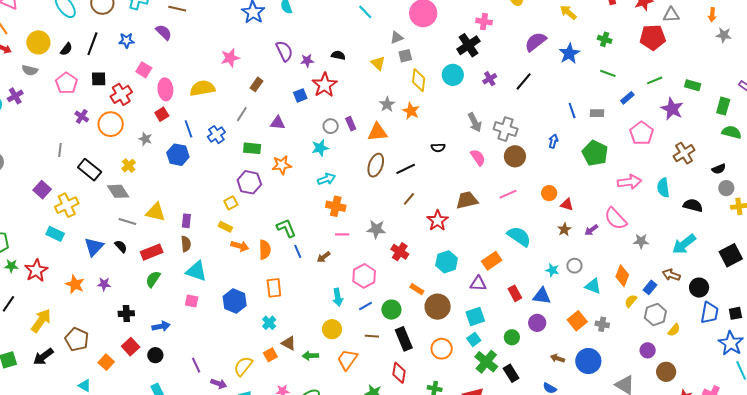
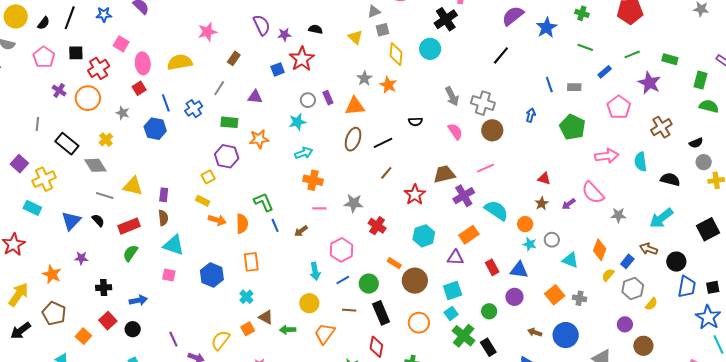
purple cross: (490, 79) -> (464, 196), moved, size x1.5
orange circle: (549, 193) -> (525, 224), moved
orange star: (75, 284) -> (52, 274), moved

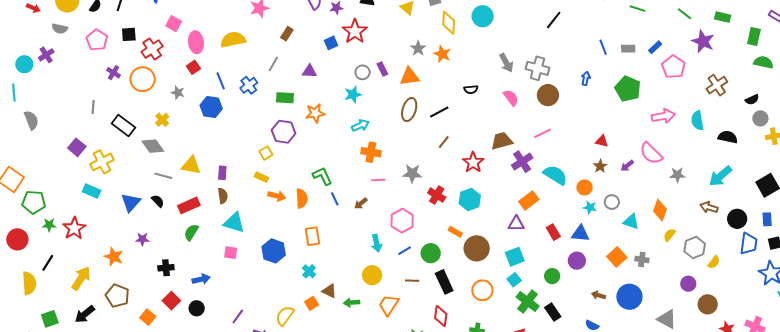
green line: (632, 54) -> (685, 14), turned 63
blue rectangle: (605, 72) -> (655, 47), moved
cyan hexagon: (424, 236) -> (470, 199), moved
blue rectangle: (627, 261) -> (767, 219), moved, turned -40
purple line: (173, 339) -> (238, 317), turned 63

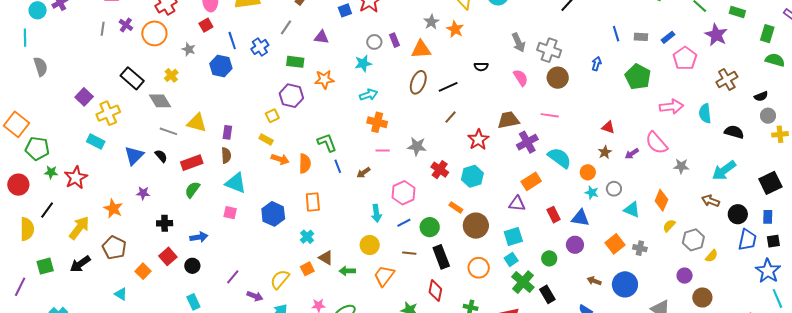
gray line: (93, 107) -> (103, 29), moved
pink line: (543, 133) -> (550, 115), turned 30

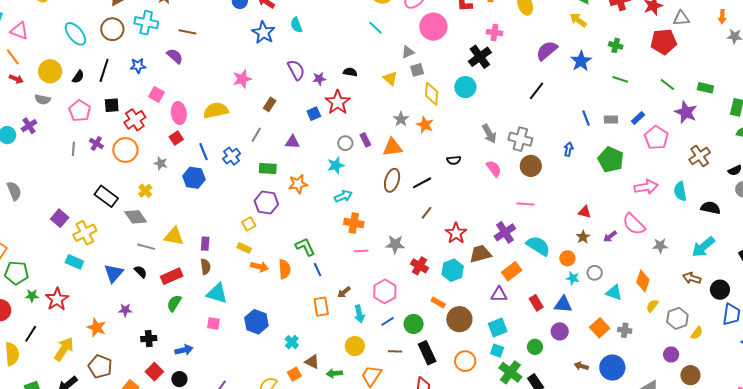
brown trapezoid: (508, 120) -> (480, 254), moved
brown arrow: (363, 173) -> (344, 292), moved
orange rectangle: (313, 202) -> (321, 307), moved
cyan square: (511, 259) -> (497, 351), turned -32

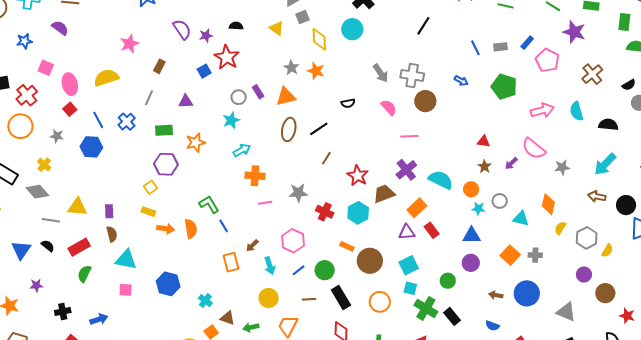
blue arrow: (569, 149) -> (461, 81), turned 112
pink line: (525, 204) -> (409, 136), moved
red rectangle: (536, 303) -> (432, 230), moved

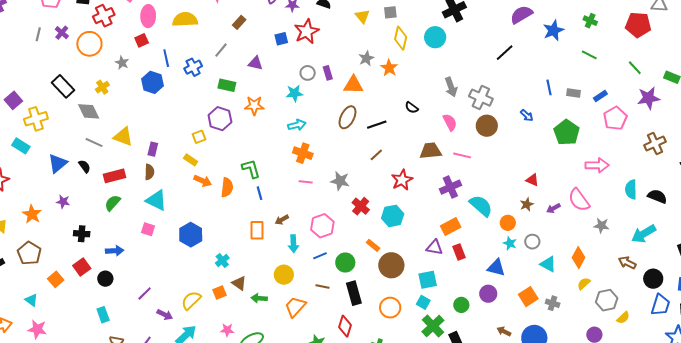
purple star: (574, 32) -> (649, 98), turned 30
black semicircle: (348, 103) -> (412, 108), turned 32
cyan semicircle: (577, 111) -> (631, 189), moved
brown trapezoid: (384, 194) -> (431, 151), moved

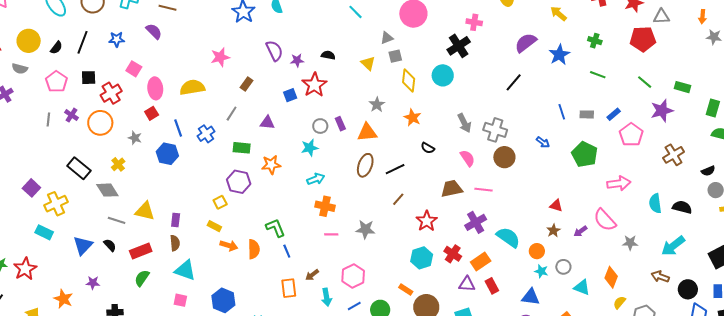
orange star: (389, 68) -> (413, 118), moved
red cross: (361, 206) -> (453, 254), moved

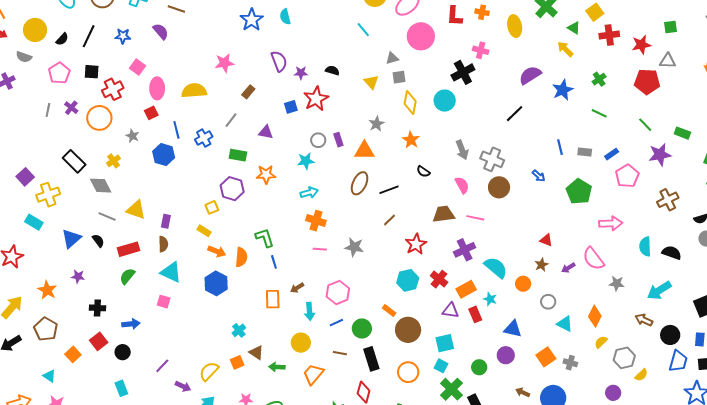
green cross: (595, 41) -> (599, 79), turned 32
cyan star: (541, 271) -> (490, 299), moved
blue hexagon: (223, 300) -> (216, 283), moved

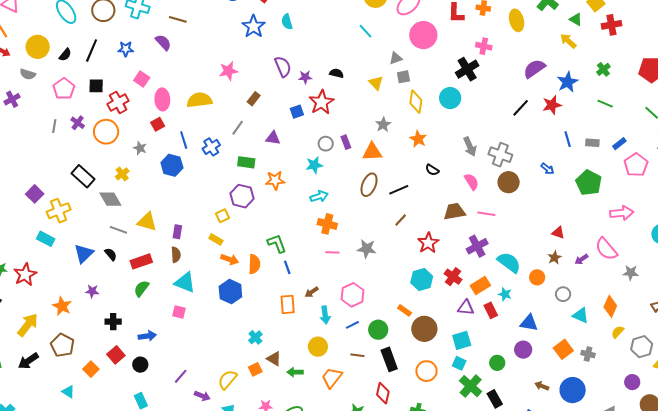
red star: (641, 45) -> (552, 105), moved

